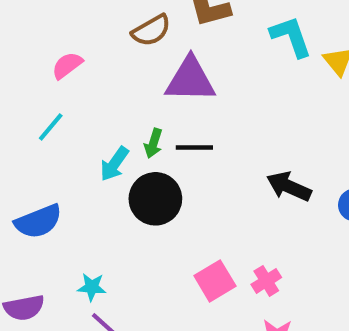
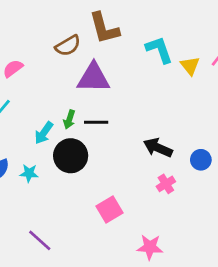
pink cross: (266, 281) -> (166, 184), moved
cyan star: (92, 287) -> (29, 173), moved

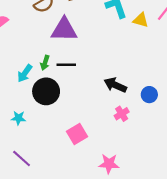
yellow triangle: (190, 66) -> (141, 20), turned -35
cyan star: (29, 173) -> (18, 118), moved

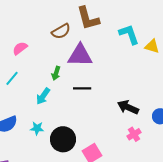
green arrow: (45, 63) -> (56, 73), moved
black circle: (46, 91) -> (63, 139), moved
cyan star: (18, 118) -> (37, 128), moved

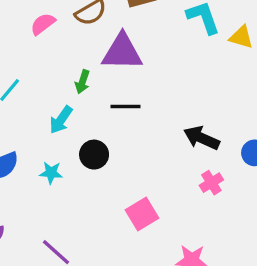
pink semicircle: (20, 48) -> (43, 24), moved
black circle: (63, 139) -> (94, 155), moved, size x0.7

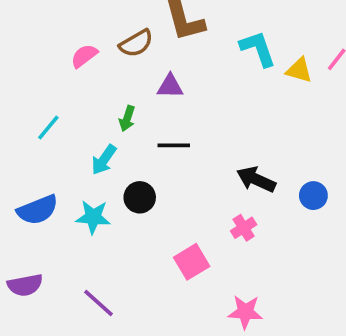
purple triangle: (122, 52) -> (170, 86), size x0.6
cyan star: (51, 173) -> (93, 217), size x1.4
pink cross: (211, 183) -> (244, 228), moved

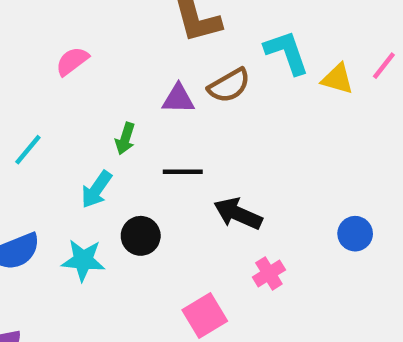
brown semicircle: (136, 43) -> (229, 86), moved
black arrow: (256, 179) -> (238, 214), moved

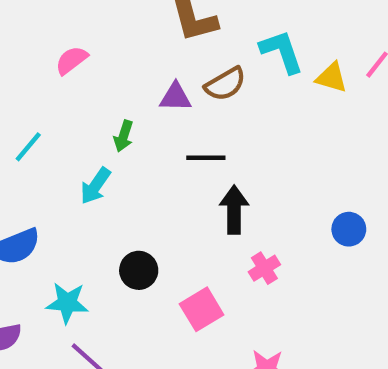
black line: (183, 172) -> (206, 158), moved
black arrow: (238, 214) -> (234, 210), turned 66
black circle: (141, 236) -> (139, 270), moved
cyan star: (83, 260) -> (67, 303), moved

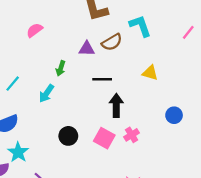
yellow triangle: (331, 78) -> (150, 73), moved
cyan line: (28, 147) -> (13, 84), moved
cyan star: (67, 303) -> (18, 152), moved, turned 30
pink square: (202, 309) -> (104, 138), moved, turned -30

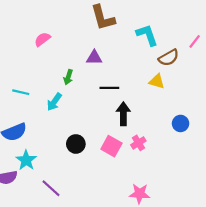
brown semicircle: (112, 42) -> (169, 58), moved
cyan line: (13, 84) -> (21, 92), turned 63

